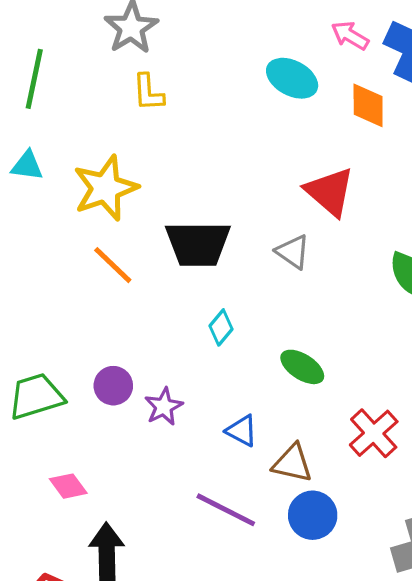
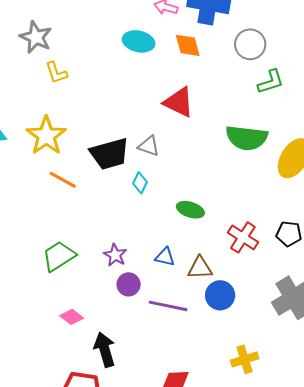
gray triangle: (293, 252) -> (149, 146), moved
cyan diamond: (221, 327) -> (140, 183), moved
purple circle: (113, 386) -> (129, 284), moved
green trapezoid: (36, 396) -> (59, 256), moved

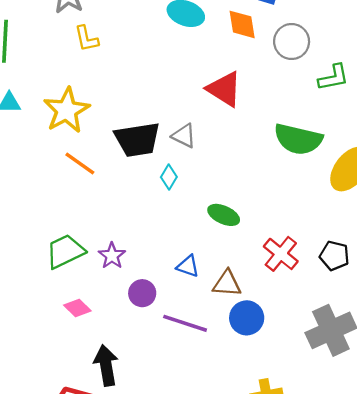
gray circle: (250, 44) -> (292, 42), moved
purple star: (115, 255) -> (112, 256), moved
pink diamond: (72, 317) -> (77, 308), moved

